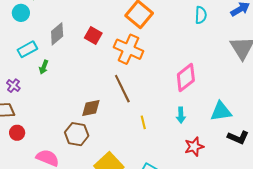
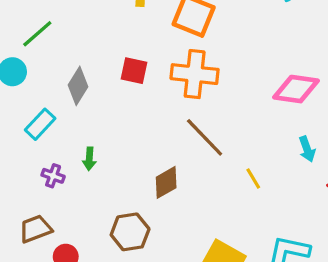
green arrow: (44, 67) -> (89, 159), moved
pink diamond: (186, 77) -> (296, 89), turned 64
purple cross: (13, 86) -> (53, 176), moved
brown hexagon: (77, 134) -> (130, 232), moved

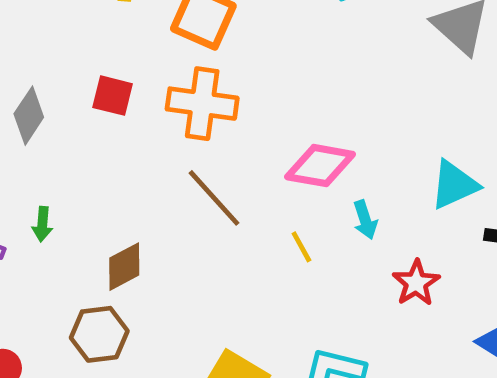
pink diamond: (296, 89) -> (320, 166), moved
yellow line: (253, 179) -> (301, 247), moved
brown diamond: (166, 182) -> (124, 267), moved

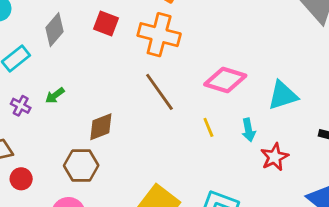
cyan triangle: (454, 185) -> (283, 95), moved
cyan arrow: (365, 220) -> (249, 130), moved
green arrow: (42, 224) -> (55, 95), turned 42

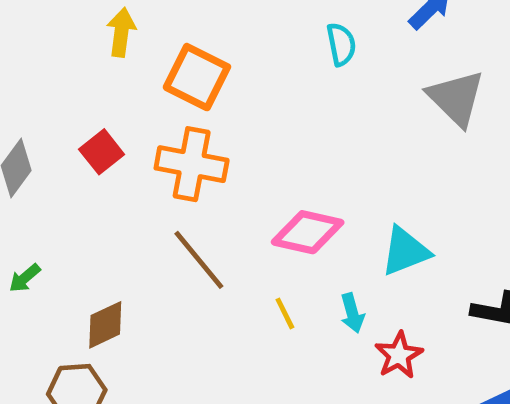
red square: (106, 24) -> (102, 152), turned 35

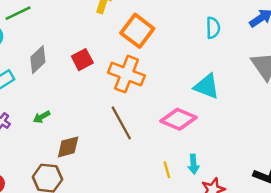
cyan triangle: (405, 251) -> (207, 86), moved, turned 32
green arrow: (25, 278) -> (42, 117), moved
yellow line: (285, 313) -> (167, 170), moved

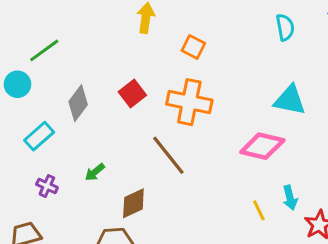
orange square: (137, 31) -> (193, 47), size x0.6
brown line: (121, 123) -> (168, 155), moved

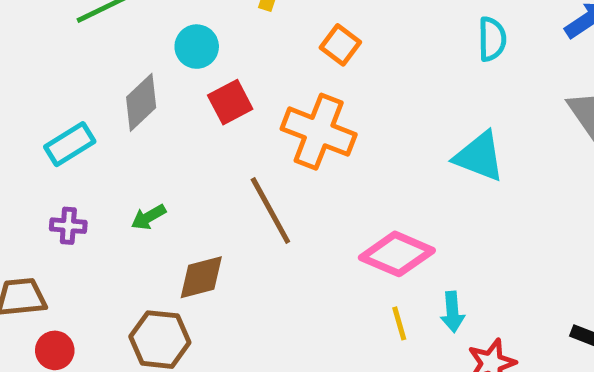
cyan circle: (17, 84) -> (197, 47), moved
pink diamond: (262, 146) -> (397, 254), moved
purple cross: (47, 186) -> (68, 226), turned -30

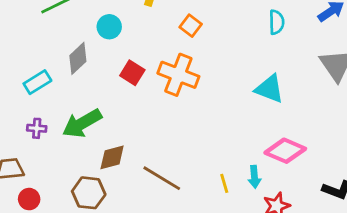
red square: (230, 102) -> (132, 73), moved, turned -30
brown line: (270, 210) -> (162, 178), moved, turned -30
green arrow: (148, 217) -> (82, 123), size x2.0
pink diamond: (397, 254) -> (285, 151), moved

